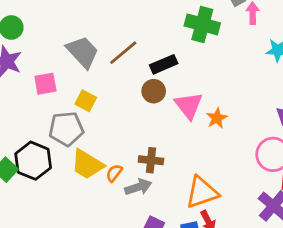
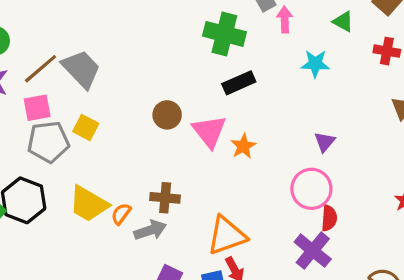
brown line: (123, 53) -> (41, 69), moved
black rectangle: (164, 64) -> (239, 83), moved
gray pentagon: (66, 129) -> (48, 142), moved

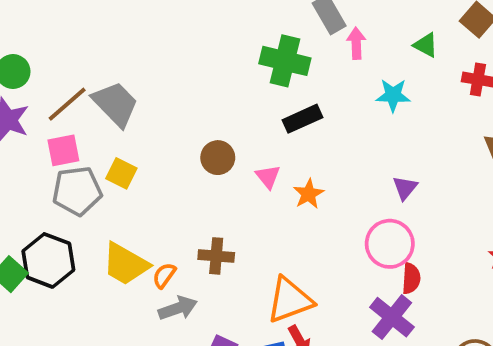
pink triangle: (209, 131) -> (268, 177), size x0.6
gray arrow: (150, 230) -> (178, 308), moved

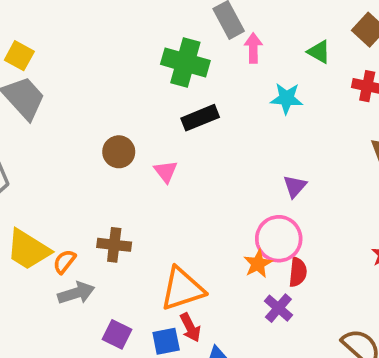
yellow square: (121, 173) -> (19, 56), moved
orange star: (309, 194) -> (258, 264), moved
purple cross: (392, 317) -> (278, 308), size x0.7

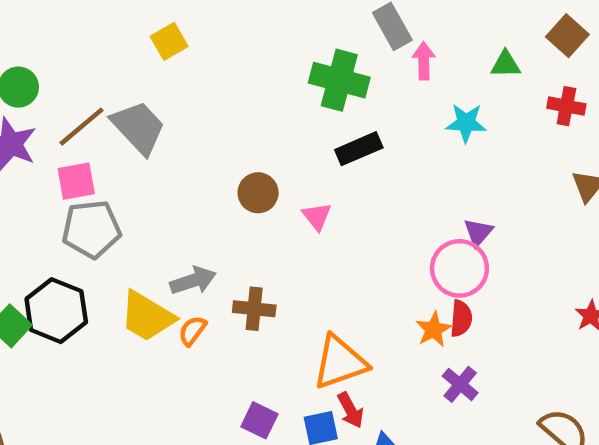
green triangle: (319, 52) -> (506, 64), turned -30
yellow square: (19, 56) -> (169, 41), moved, turned 32
pink circle: (279, 239) -> (459, 268), moved
red semicircle: (298, 272) -> (461, 318), moved
gray arrow: (76, 293) -> (193, 281), moved

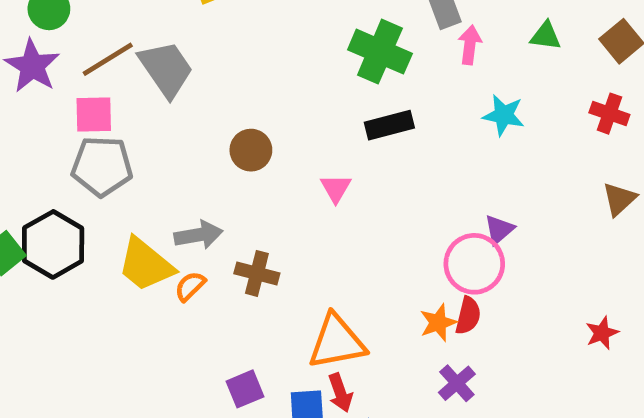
green triangle: (506, 64) -> (546, 36), moved
brown circle: (258, 193) -> (251, 150), moved
purple square: (259, 420) -> (245, 389), turned 33

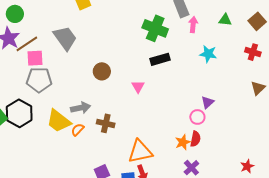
brown line: (108, 59) -> (27, 44), moved
pink circle: (474, 264) -> (197, 117), size x0.6
red star: (602, 333) -> (247, 166), moved

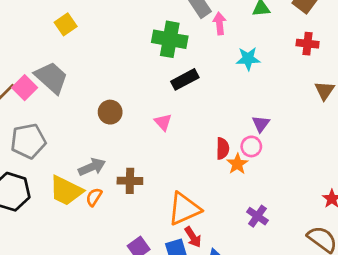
pink square: (35, 58) -> (25, 88), moved, turned -30
red semicircle: (195, 139) -> (223, 148), moved
orange star: (183, 142) -> (237, 164), moved

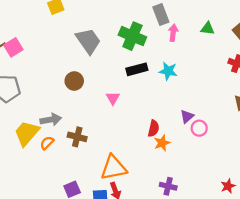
cyan star: (248, 59) -> (168, 71), moved
gray trapezoid: (51, 78) -> (88, 41), moved
pink circle: (251, 146) -> (199, 128), moved
yellow trapezoid: (66, 191) -> (27, 133), turned 92
purple cross: (257, 216) -> (168, 186), turned -35

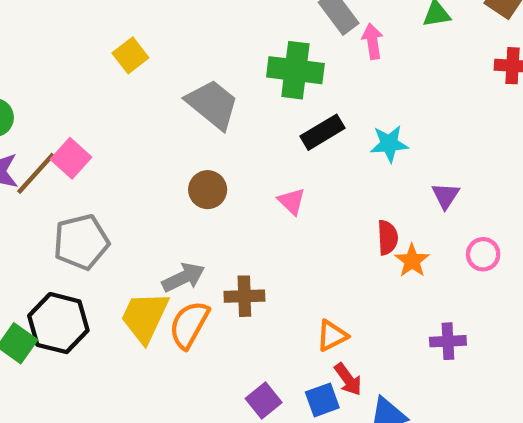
cyan star: (168, 71) -> (389, 144), moved
pink circle: (199, 128) -> (483, 254), moved
orange semicircle: (47, 143) -> (189, 325), size x1.6
orange triangle: (114, 168) -> (332, 336), size x0.6

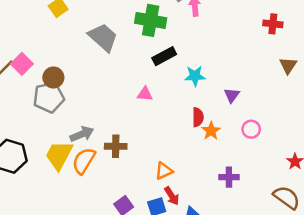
cyan star: (389, 144) -> (195, 76), moved
brown circle: (208, 190) -> (53, 77), moved
pink triangle: (292, 201) -> (145, 94), turned -42
gray pentagon: (81, 242) -> (49, 97), moved

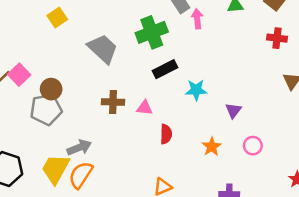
green cross: (151, 20) -> (152, 32), turned -32
red semicircle: (198, 117) -> (166, 134), moved
brown cross: (116, 146) -> (113, 102), moved

